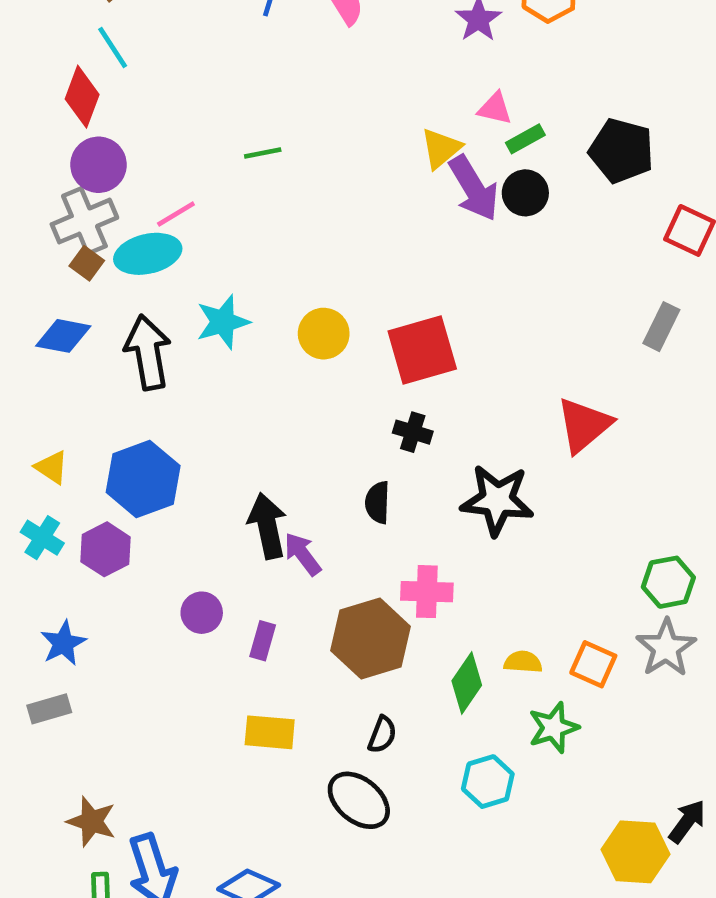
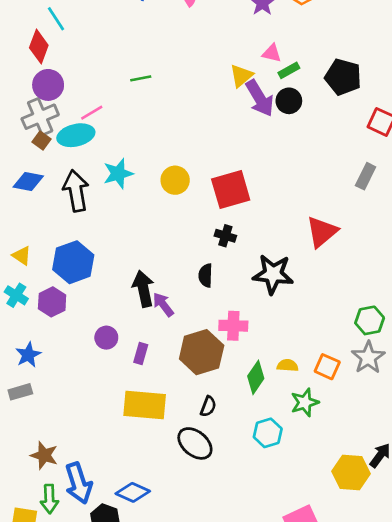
yellow rectangle: (270, 732) -> (145, 405), size x1.5

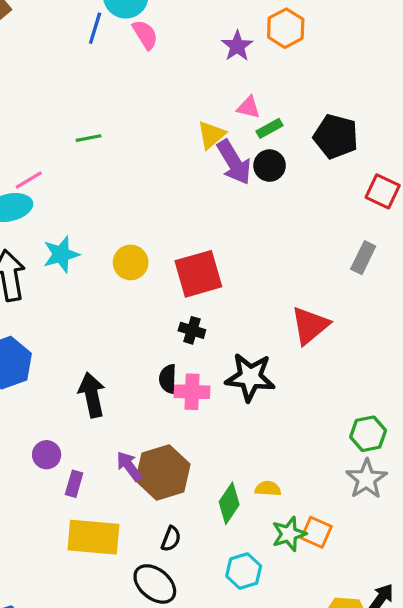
purple arrow: (163, 305) -> (129, 466), moved
pink cross: (233, 326) -> (192, 392), moved
purple rectangle: (141, 353) -> (74, 484), moved
orange square: (327, 367) -> (316, 532), moved

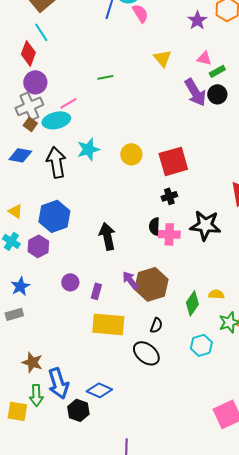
yellow triangle: (211, 135) -> (162, 58), moved, turned -30
black cross: (192, 330) -> (169, 196), turned -35
purple circle: (47, 455) -> (70, 282), moved

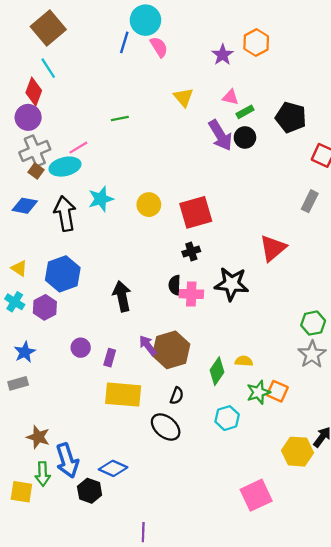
purple circle: (35, 82) -> (28, 117), moved

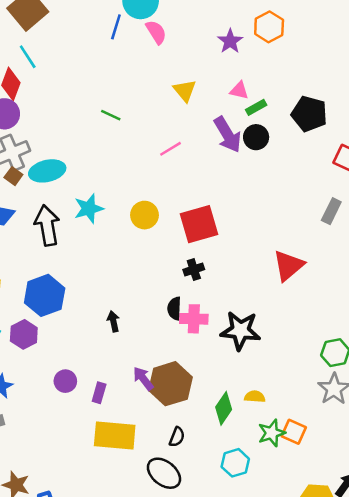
green line: (120, 118) -> (111, 115), turned 36
pink line: (78, 148) -> (170, 149), moved
black star: (232, 284) -> (240, 330), moved
black arrow: (122, 296) -> (113, 321), size x0.6

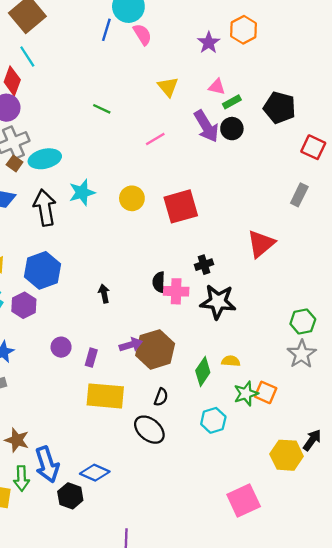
black cross: (194, 270) -> (204, 265), moved
purple arrow: (143, 378) -> (131, 345), turned 110

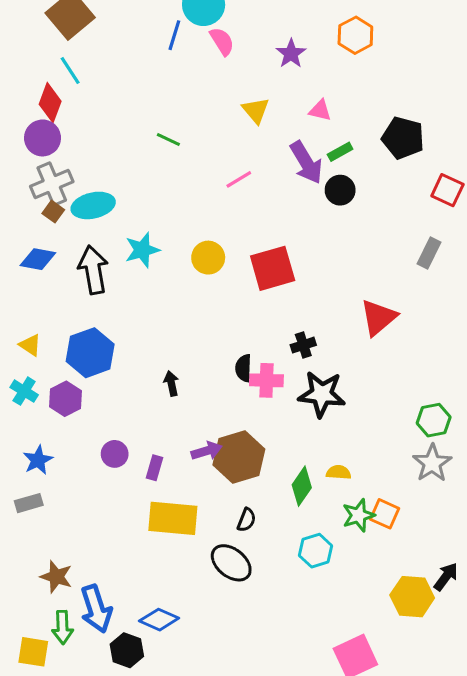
purple star: (209, 43) -> (291, 54), moved
green rectangle: (232, 102) -> (340, 152), moved
black circle: (232, 129) -> (340, 190), moved

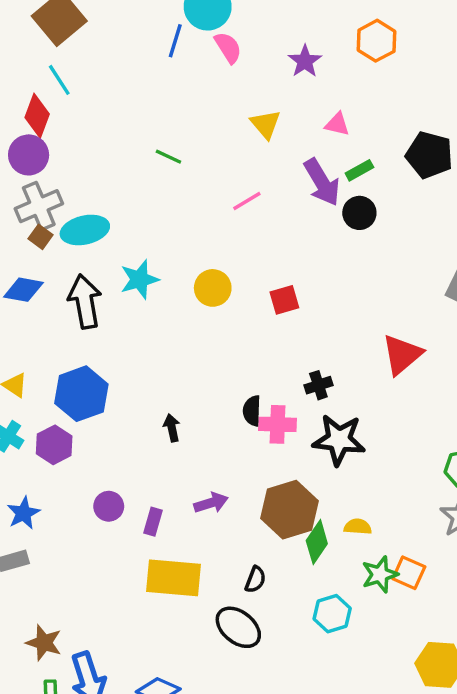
red square: (273, 268) -> (284, 300), size x0.6
brown hexagon: (239, 457) -> (289, 510), moved

